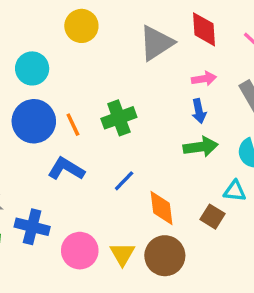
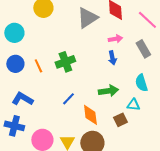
blue circle: (34, 121) -> (15, 64), size x0.7
green arrow: (201, 147) -> (108, 91), moved
blue L-shape: (66, 169) -> (22, 99), moved
brown square: (213, 217) -> (120, 120), turned 32

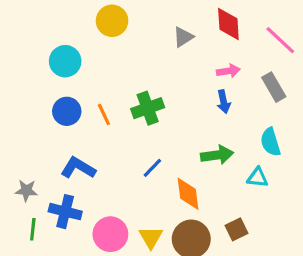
gray triangle: (87, 18) -> (183, 37), size x0.6
brown square: (120, 120) -> (237, 229), moved

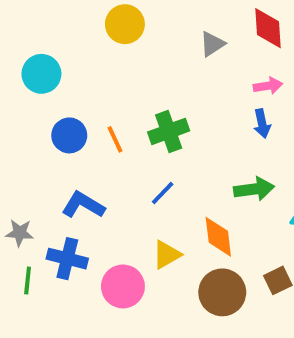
cyan circle: (65, 61) -> (41, 74), moved
blue line: (152, 168) -> (163, 193), moved
yellow triangle: (151, 237) -> (167, 255), moved, turned 30

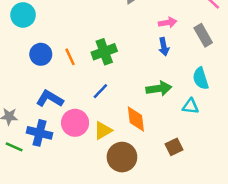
green line: (28, 280) -> (14, 147), turned -72
pink circle: (123, 286) -> (75, 123), moved
brown circle: (222, 292) -> (122, 157), moved

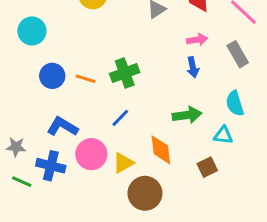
orange line: (70, 57) -> (86, 79), turned -48
brown square: (174, 147) -> (207, 167), moved

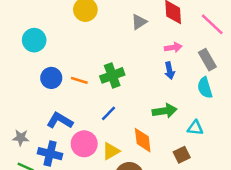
cyan semicircle: (235, 103) -> (205, 88), moved

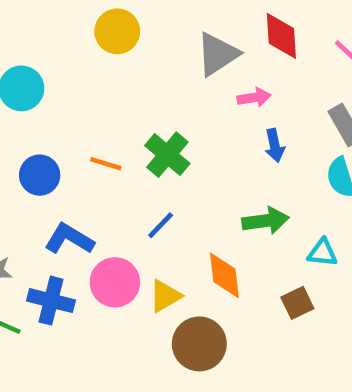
gray triangle: (139, 22) -> (218, 54), size x1.5
pink arrow: (173, 47) -> (254, 98), moved
green cross: (112, 75) -> (167, 155), turned -30
blue circle: (51, 78) -> (40, 175), moved

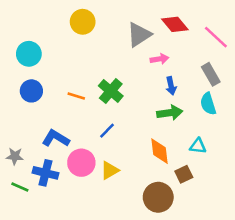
red diamond: (281, 36) -> (175, 24), turned -36
blue circle: (40, 175) -> (31, 91), moved
green arrow: (265, 221) -> (170, 113), moved
orange diamond: (224, 275) -> (159, 151), moved
brown circle: (199, 344) -> (158, 197), moved

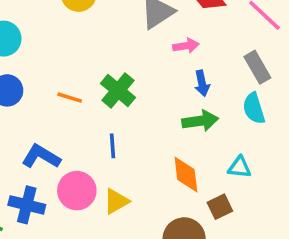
blue line: (107, 131) -> (113, 146), turned -48

